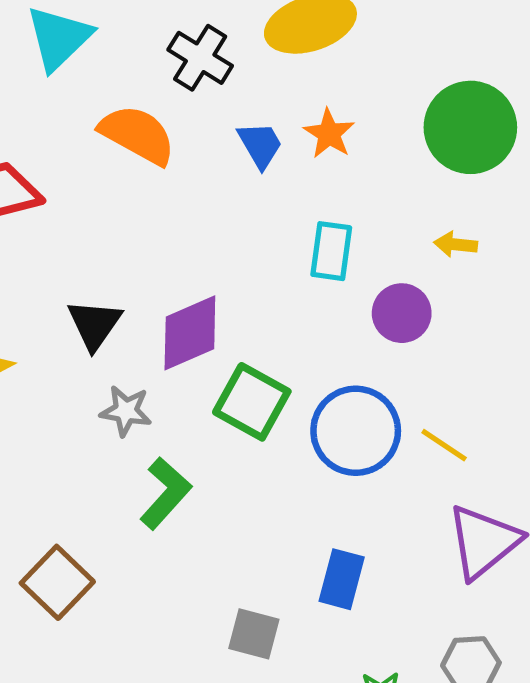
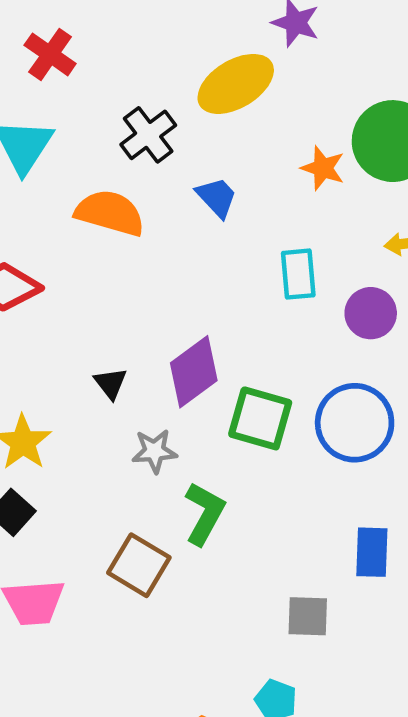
black cross: (200, 58) -> (148, 135), turned 34
orange star: (329, 134) -> (323, 168), moved
black triangle: (94, 324) -> (111, 383), size x0.7
brown square: (57, 582) -> (139, 565), moved

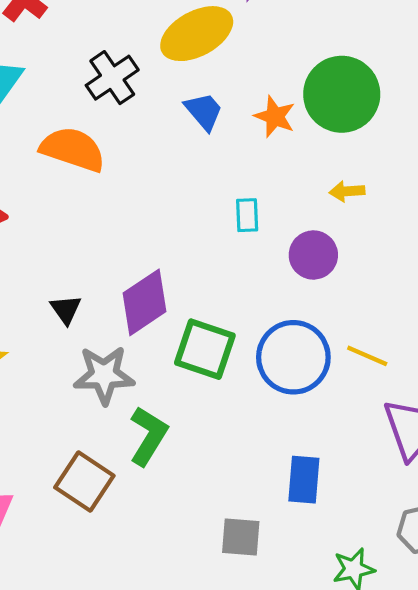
blue trapezoid: (217, 197) -> (204, 111), moved
cyan rectangle: (298, 274) -> (247, 215), size x0.7
gray star: (154, 451) -> (104, 375), size x1.4

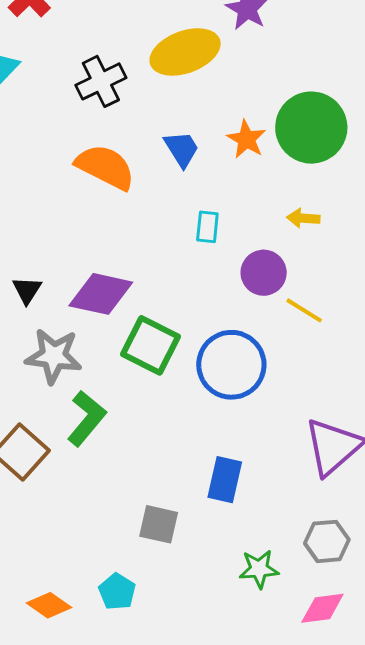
blue trapezoid: (204, 111) -> (182, 149), moved
orange semicircle: (73, 149) -> (105, 167), moved
purple diamond: (145, 302) -> (101, 294), turned 38
yellow line: (367, 356) -> (304, 310), moved

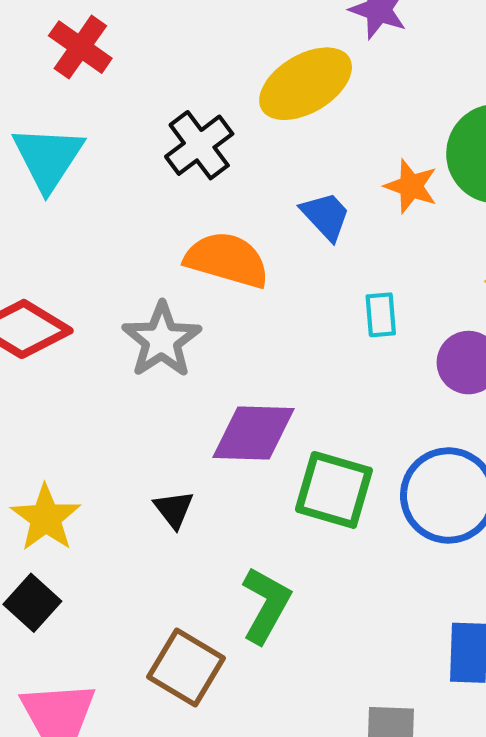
black triangle: (27, 290) -> (174, 509), moved
gray star: (54, 356) -> (162, 340), moved, turned -30

